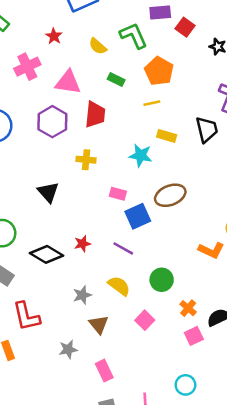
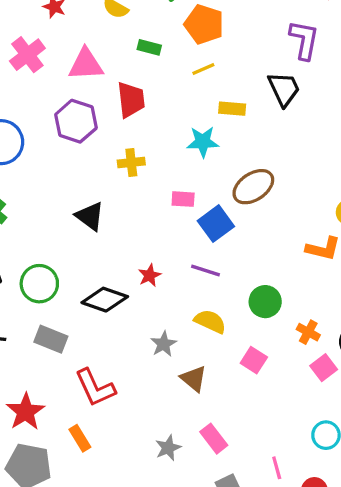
gray star: (68, 349) -> (168, 448), moved

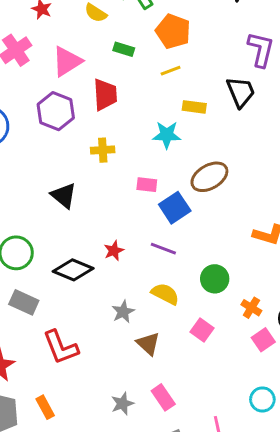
pink triangle: (86, 64) -> (67, 61), turned -32
orange rectangle: (80, 438) -> (45, 407), moved

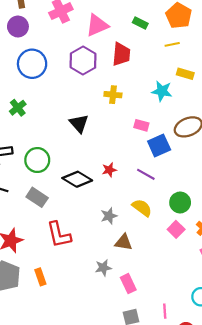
pink square: (202, 330) -> (176, 229), moved
brown triangle: (148, 344) -> (124, 242), turned -42
gray star: (122, 404) -> (103, 268), moved

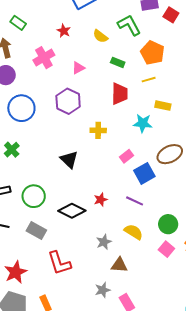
pink triangle: (97, 25) -> (78, 68), size x0.6
red trapezoid: (121, 54) -> (120, 94), moved
pink rectangle: (141, 125) -> (127, 156), turned -48

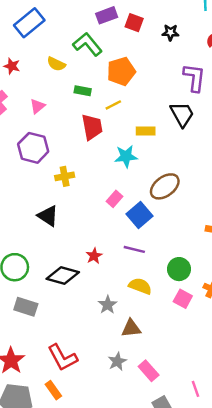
orange pentagon: (152, 53) -> (121, 71), turned -30
yellow line: (149, 80) -> (113, 105), moved
yellow cross: (98, 130) -> (65, 176), moved
red L-shape: (59, 263) -> (62, 358), moved

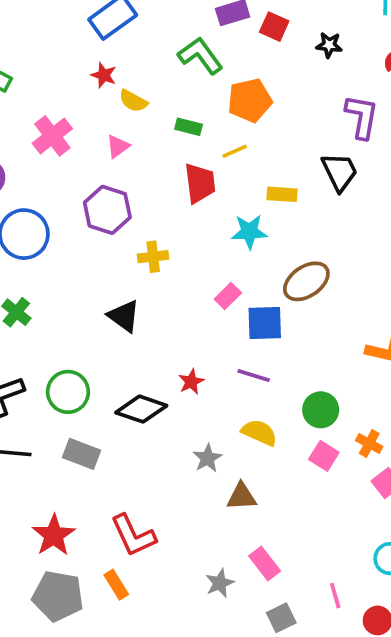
yellow semicircle: (56, 64) -> (133, 101), moved
red star: (12, 66) -> (104, 75), moved
blue square: (140, 215) -> (265, 323), turned 35
gray star: (117, 361) -> (220, 583), moved

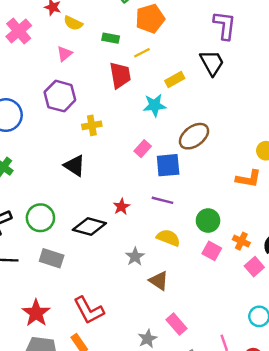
pink cross: (52, 136) -> (19, 31), moved
yellow rectangle: (282, 194) -> (175, 79), turned -30
brown triangle: (242, 497) -> (159, 281), turned 40

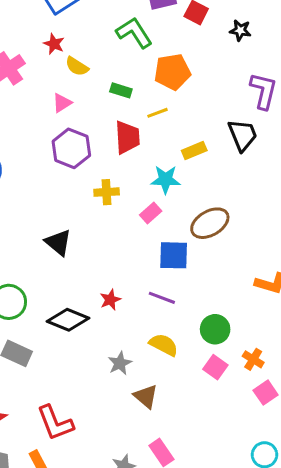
purple hexagon: (60, 96) -> (71, 148), moved
yellow cross: (92, 125) -> (107, 192), moved
pink rectangle: (143, 149) -> (151, 213), moved

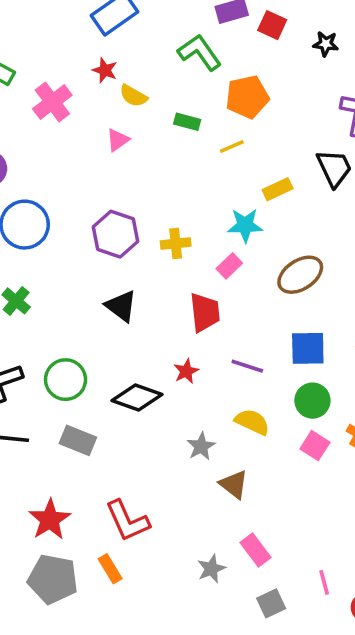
red trapezoid: (127, 137) -> (205, 312), moved
purple hexagon: (71, 148) -> (115, 234), moved
blue square: (174, 255) -> (308, 348), moved

